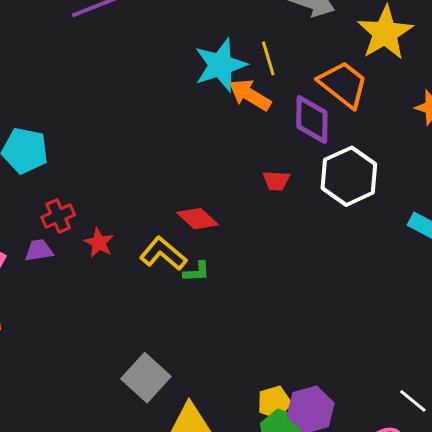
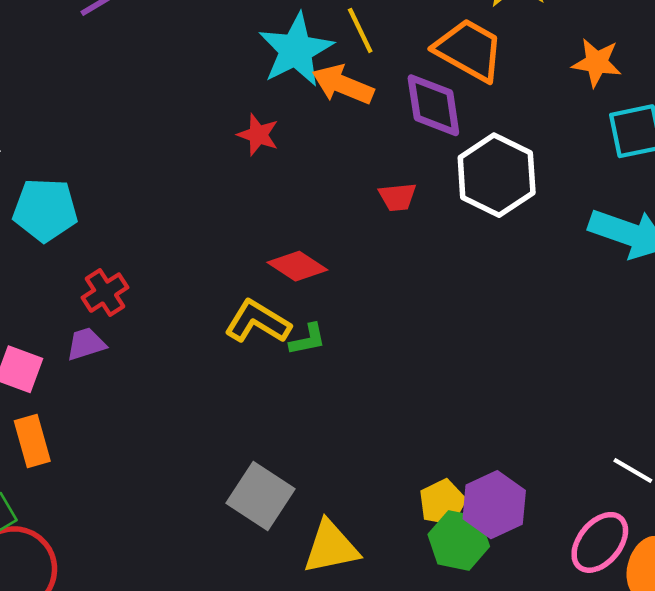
red star: (99, 243) -> (258, 135), moved

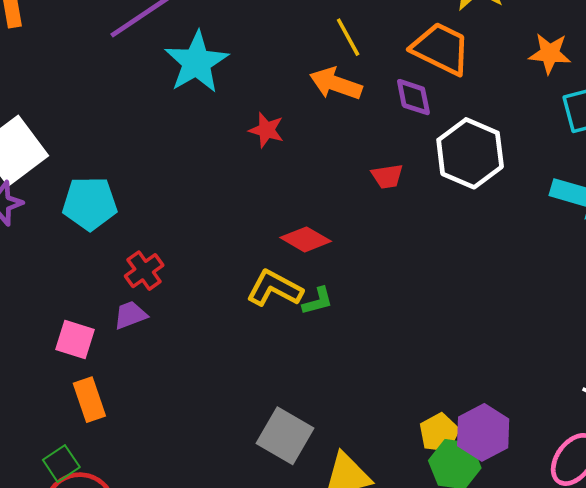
cyan star: (296, 50) -> (196, 62), moved
purple diamond: (433, 105) -> (413, 97), size x0.7

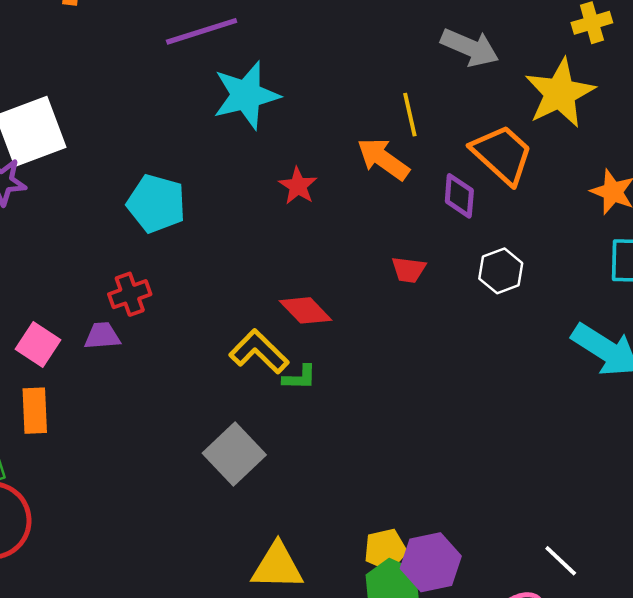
white hexagon: (470, 153) -> (501, 271), size x0.6
cyan pentagon: (90, 203) -> (156, 204), moved
gray square: (285, 436) -> (234, 454), moved

